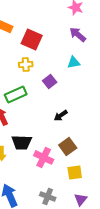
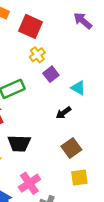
cyan triangle: (74, 62) -> (78, 88), moved, turned 40
yellow cross: (26, 64) -> (37, 55), moved, turned -32
pink cross: (44, 157) -> (29, 183), moved, turned 30

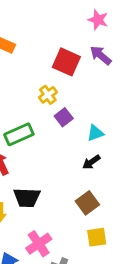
red square: (31, 26) -> (66, 62), moved
cyan triangle: (78, 88) -> (95, 133), turned -49
black arrow: (63, 113) -> (91, 162), moved

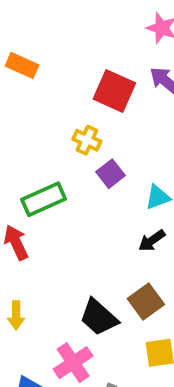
yellow cross: (48, 95) -> (87, 140), turned -30
black trapezoid: (27, 198) -> (99, 317), moved, turned 40

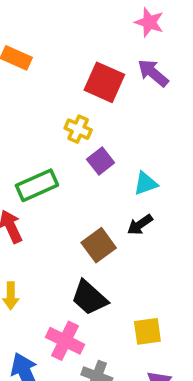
brown square: (146, 302) -> (99, 245), moved
pink cross: (73, 363) -> (65, 341), turned -30

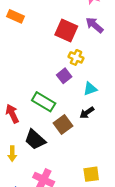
yellow cross: (78, 129) -> (76, 57), moved
green rectangle: (37, 185) -> (44, 102), moved, turned 55
black trapezoid: (89, 298) -> (35, 140), moved

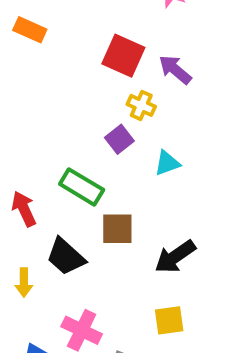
purple arrow: (94, 25) -> (175, 70), moved
black arrow: (87, 113) -> (175, 257), moved, size x1.5
brown square: (63, 124) -> (117, 229), turned 36

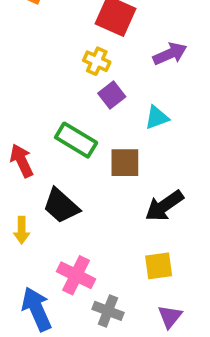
purple arrow: (175, 70) -> (170, 54), moved, turned 116
yellow cross: (141, 105) -> (97, 61), moved
brown square: (117, 229) -> (125, 163), moved

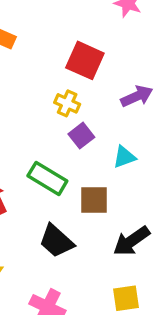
black trapezoid: (61, 206) -> (56, 241), moved

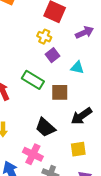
cyan triangle: (124, 157) -> (77, 68), turned 32
black trapezoid: (56, 241) -> (45, 127), moved

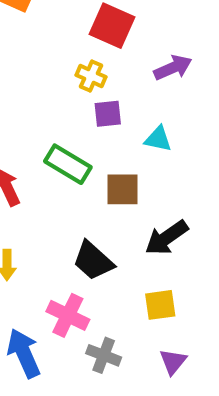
purple square: (53, 55) -> (108, 114), turned 32

